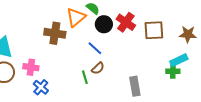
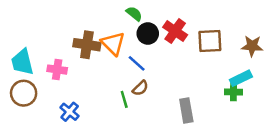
orange triangle: (76, 17) -> (113, 43), moved, turned -35
pink cross: (31, 67) -> (57, 70), moved

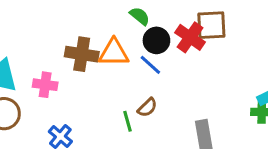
brown square: (210, 41) -> (211, 25), moved
orange triangle: (113, 43) -> (114, 53), turned -45
blue line: (137, 63) -> (150, 65), moved

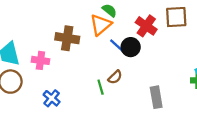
brown square: (211, 25) -> (176, 17), moved
black circle: (156, 40) -> (131, 47), moved
orange triangle: (114, 53) -> (101, 25), moved, turned -40

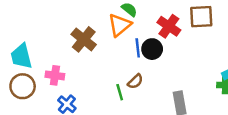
brown cross: (67, 38) -> (84, 39), turned 30
blue line: (117, 46) -> (138, 48), turned 42
pink cross: (40, 60) -> (55, 75), moved

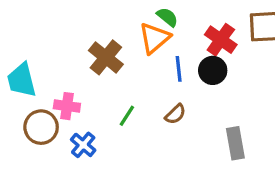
black circle: (152, 49) -> (213, 70), moved
brown circle: (23, 86) -> (41, 127), moved
green line: (120, 92) -> (127, 116), moved, turned 49

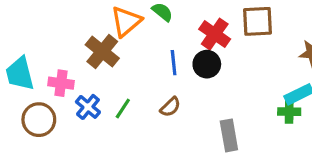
orange triangle: (154, 38) -> (126, 21), moved
pink cross: (67, 106) -> (61, 83), moved
blue cross: (83, 145) -> (88, 107), moved

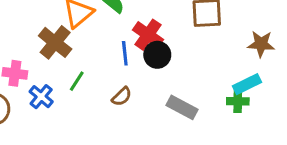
red cross: (215, 34) -> (148, 35), moved
green line: (123, 109) -> (77, 81), moved
gray rectangle: (229, 135) -> (182, 107), moved, turned -52

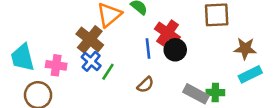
brown star: (261, 44) -> (245, 48), moved
blue cross: (41, 97) -> (91, 61), moved
green cross: (238, 101) -> (215, 92), moved

